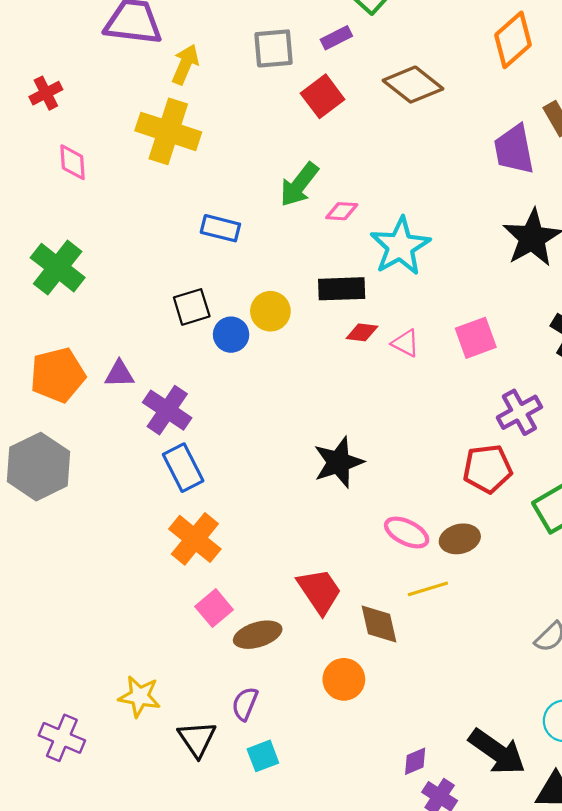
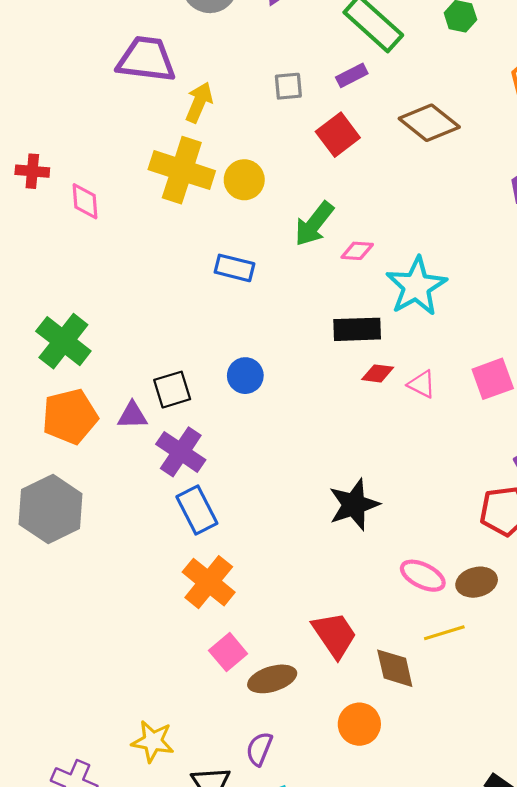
gray square: (274, 48) -> (288, 86), size x0.7
red cross: (46, 93) -> (32, 171), moved, turned 32
green cross: (58, 268) -> (63, 341), moved
black square: (192, 307) -> (172, 390), moved
yellow circle: (270, 311) -> (244, 180), moved

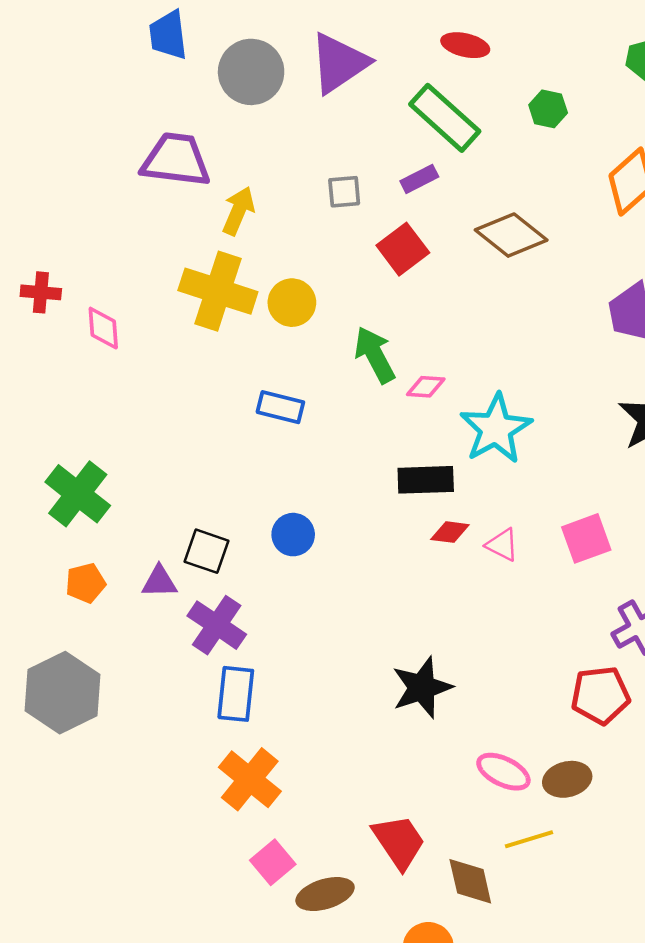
green arrow: (314, 224) -> (375, 355), turned 114
black square: (172, 390) -> (206, 551), turned 36
orange pentagon: (70, 416) -> (85, 583), size x0.6
blue rectangle: (197, 510) -> (236, 694), turned 33

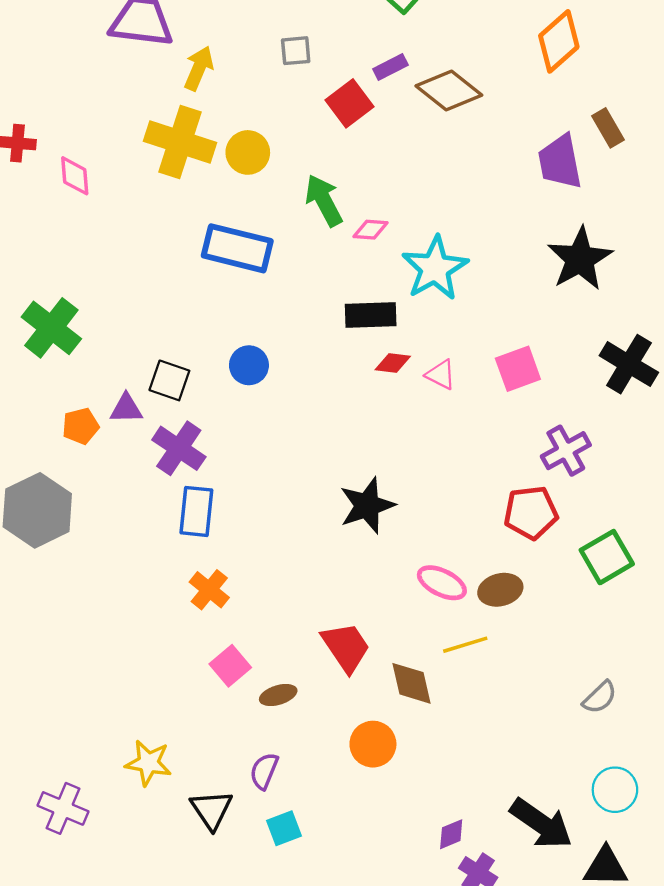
purple rectangle: (419, 179) -> (390, 67), moved
blue rectangle: (280, 407) -> (237, 248), size x1.6
orange pentagon: (85, 583) -> (81, 426), moved
orange cross: (250, 779) -> (209, 590), size x0.7
brown ellipse: (325, 894) -> (278, 695), size x0.7

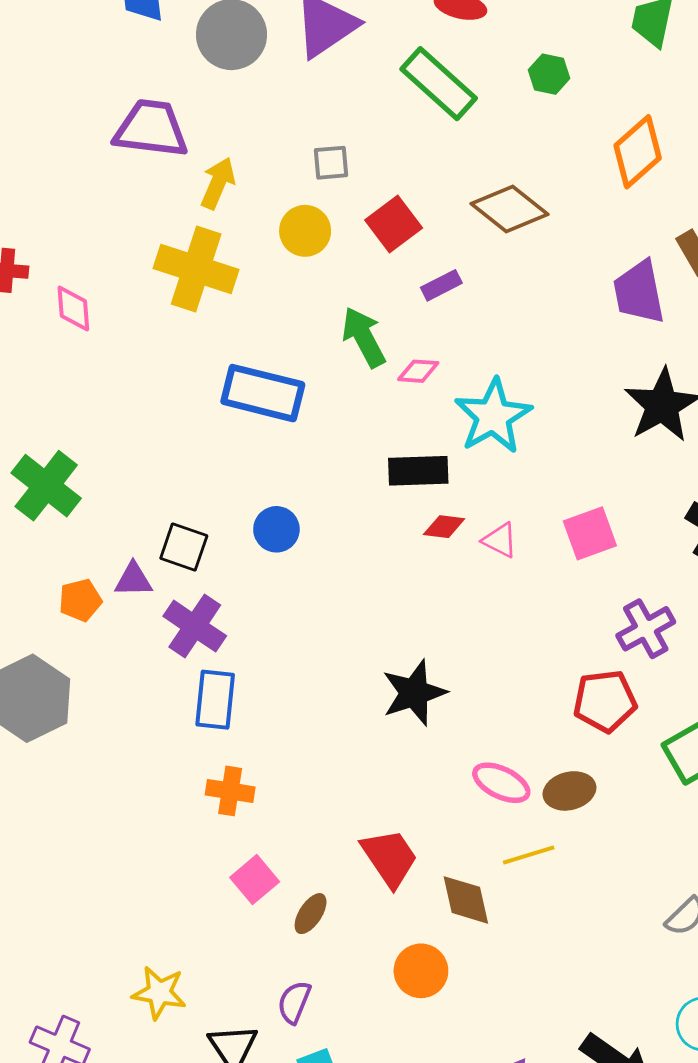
purple rectangle: (390, 67) -> (441, 285), moved
yellow circle: (248, 152) -> (305, 231), moved
orange cross: (209, 590) -> (230, 791), turned -30
brown ellipse: (278, 695) -> (311, 914), turned -40

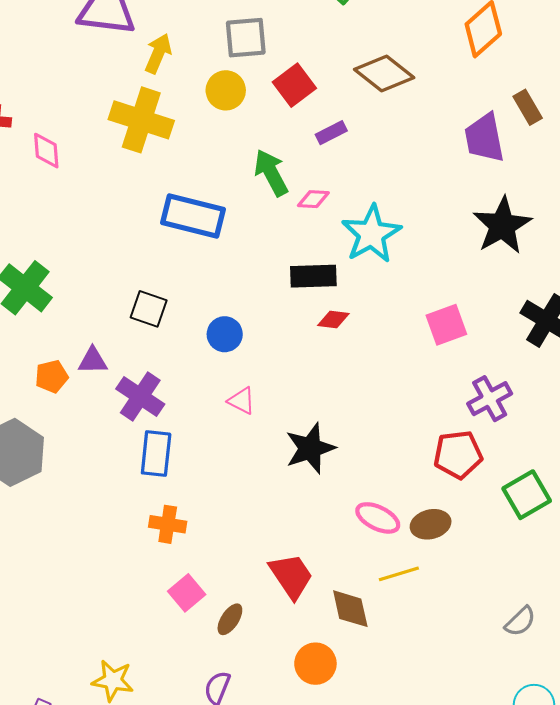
gray square: (331, 163) -> (246, 38), size x1.5
blue circle: (276, 529) -> (225, 334), moved
pink triangle: (500, 540) -> (242, 401), moved
black square: (184, 547) -> (149, 309), moved

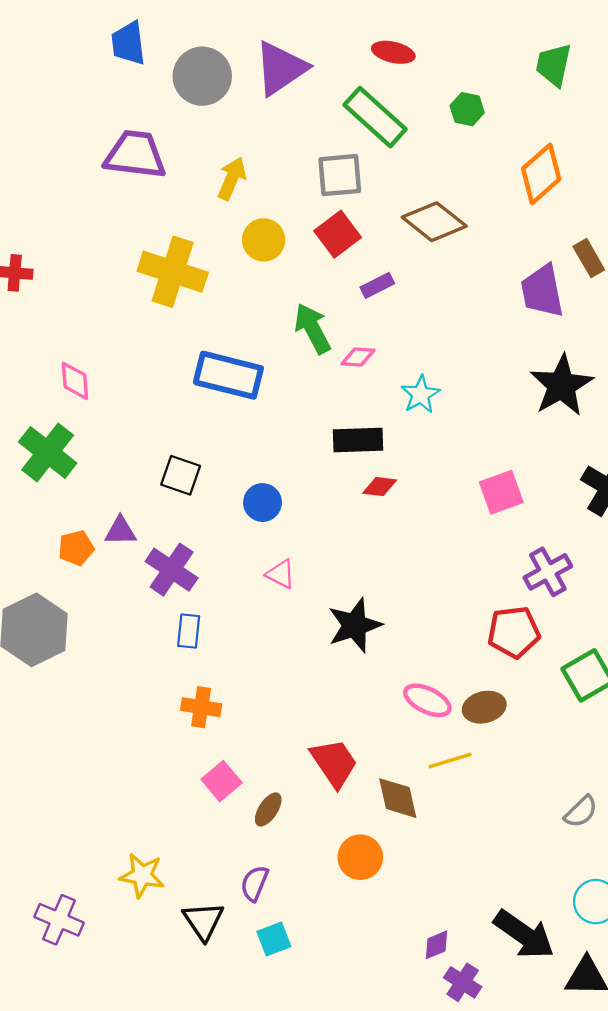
gray square: (246, 38) -> (340, 175), moved
yellow arrow: (158, 53) -> (232, 178), moved
pink diamond: (46, 151) -> (75, 381), moved
cyan star: (371, 234) -> (421, 395), size x0.6
blue rectangle: (156, 454) -> (189, 631), size x0.7

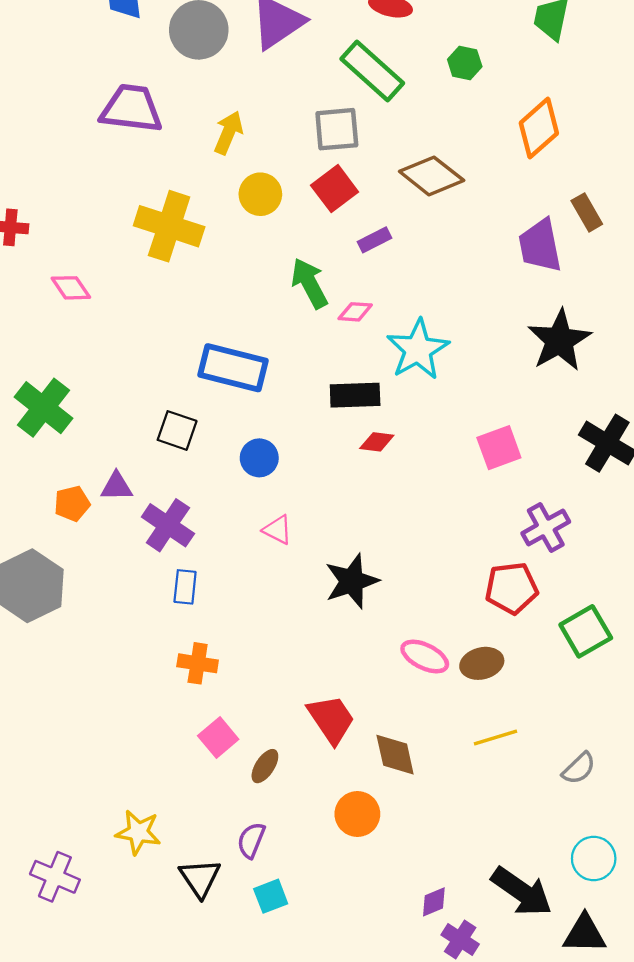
blue rectangle: (228, 375) -> (233, 368), moved
pink diamond: (75, 381) -> (71, 288), moved, turned -30
cyan star: (421, 395) -> (418, 349), size x1.6
yellow line: (450, 761) -> (496, 738), moved

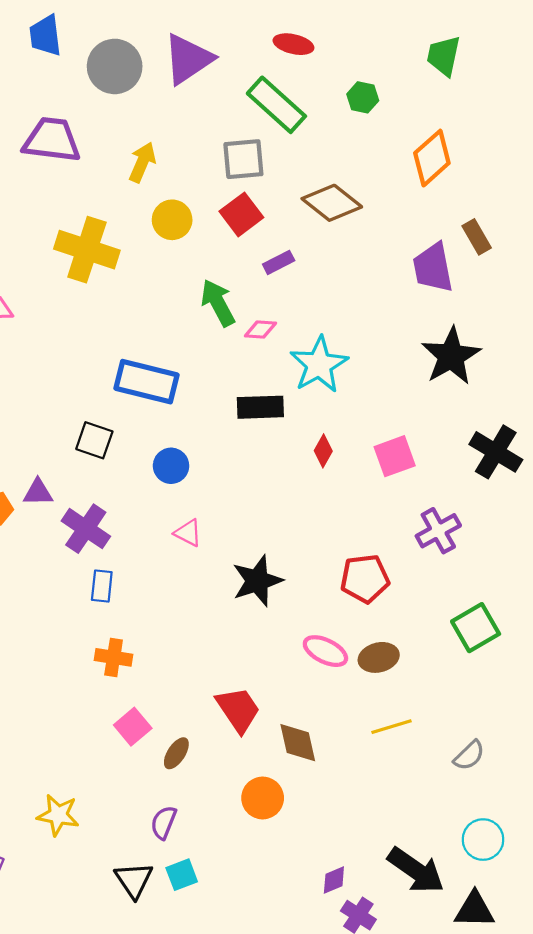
red diamond: (377, 442) -> (323, 451), moved, turned -68
red pentagon: (511, 588) -> (365, 579), moved
black triangle: (200, 878) -> (134, 880), moved

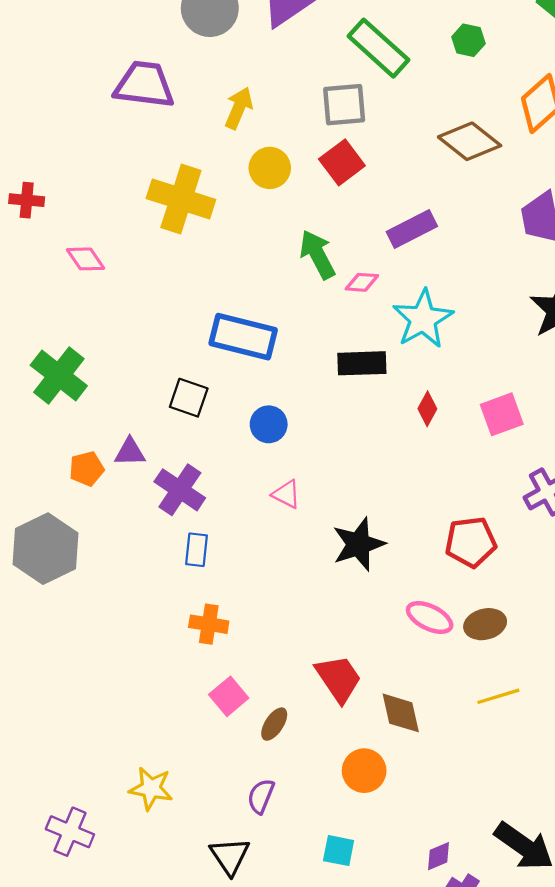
brown diamond: (332, 203) -> (470, 141), moved
purple rectangle: (279, 262) -> (412, 229), moved, size x1.5
cyan square: (182, 875) -> (339, 851), moved, turned 32

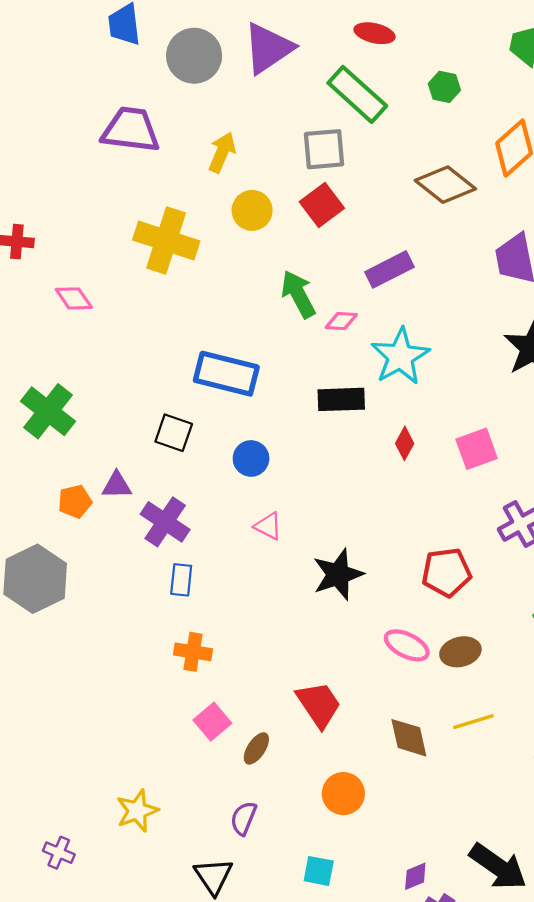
brown diamond: (401, 713) -> (409, 738), moved
yellow star: (151, 788) -> (137, 811), turned -30
purple cross: (70, 832) -> (59, 853), size x0.7

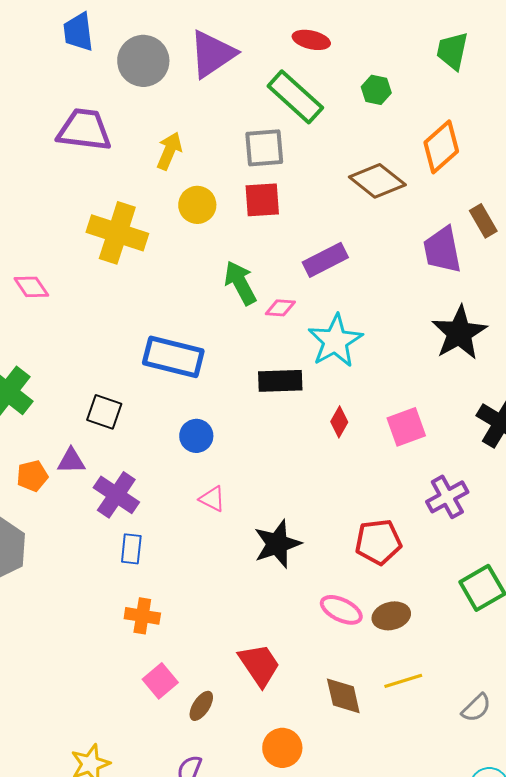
red square: (322, 205) -> (262, 200), turned 33
black square: (174, 433) -> (104, 412), moved

